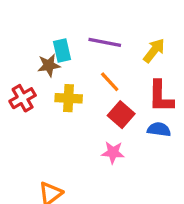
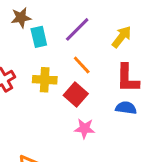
purple line: (105, 42) -> (77, 29), turned -56
brown star: (49, 65) -> (21, 18), moved
red square: (121, 115) -> (76, 95), moved

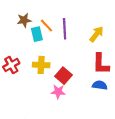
purple line: (77, 29) -> (65, 29), turned -48
orange line: (82, 65) -> (46, 26), moved
pink star: (85, 129) -> (58, 92), moved

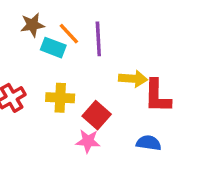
cyan rectangle: (37, 34) -> (53, 48), turned -56
yellow arrow: (97, 34) -> (133, 79), moved, turned 56
blue semicircle: (100, 85) -> (149, 143), moved

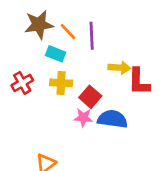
brown star: (32, 25) -> (39, 25), size x1.5
cyan rectangle: (53, 48) -> (56, 54), moved
blue semicircle: (149, 143) -> (112, 119), moved, size x1.5

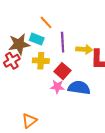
brown star: (39, 25) -> (19, 44), moved
purple line: (92, 36) -> (63, 42), moved

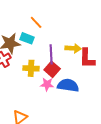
purple line: (63, 42) -> (51, 54), moved
yellow cross: (41, 61) -> (31, 68), moved

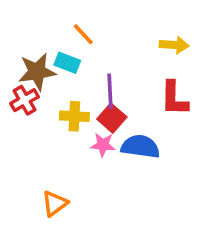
yellow arrow: (73, 48) -> (174, 45), moved

